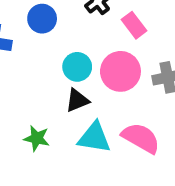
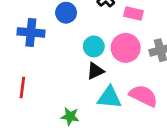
pink rectangle: (134, 25) -> (134, 14), turned -36
green star: (37, 138) -> (70, 116), moved

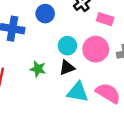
green star: (70, 116) -> (38, 69), moved

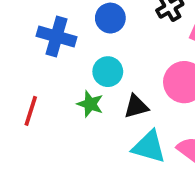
cyan circle: (67, 46) -> (108, 72), moved

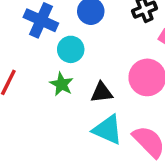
cyan circle: (108, 72) -> (71, 49), moved

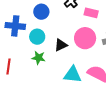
black triangle: (102, 92) -> (61, 45), moved

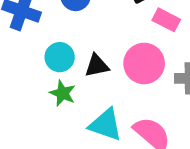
cyan circle: (37, 37) -> (60, 57), moved
green star: (39, 58) -> (63, 93), moved

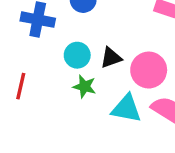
pink circle: (144, 63) -> (149, 70), moved

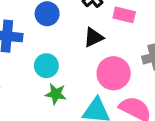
black triangle: (111, 58) -> (93, 37), moved

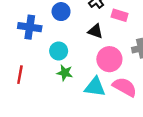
black triangle: (93, 37) -> (95, 31), turned 42

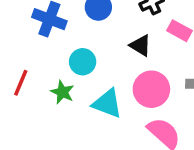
green star: (65, 73) -> (62, 92), moved
cyan triangle: (95, 87) -> (107, 103), moved

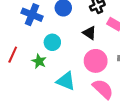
cyan triangle: (107, 103) -> (66, 81), moved

